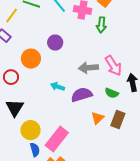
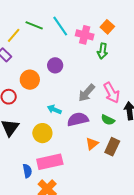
gray arrow: (88, 68) -> (87, 93), turned -48
yellow circle: (31, 130) -> (42, 133), moved
pink rectangle: (57, 139) -> (50, 162), turned 35

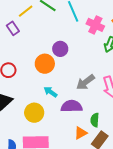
orange circle: (30, 80) -> (45, 64), moved
green semicircle: (108, 120) -> (95, 120), moved, turned 56

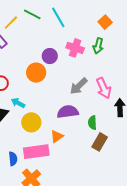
pink cross: (95, 25) -> (75, 48), moved
cyan arrow: (51, 92) -> (18, 103), moved
orange triangle: (81, 133) -> (57, 136), moved

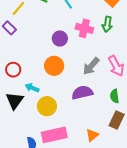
orange circle: (36, 73) -> (54, 66), moved
green semicircle: (92, 123) -> (115, 96), moved
orange triangle: (57, 136) -> (92, 135), moved

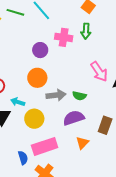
gray arrow: (91, 66) -> (56, 95), moved, turned -132
purple semicircle: (82, 93) -> (74, 118), moved
green semicircle: (115, 96) -> (79, 96), moved, turned -64

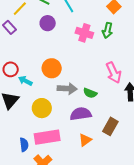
purple circle: (40, 50) -> (48, 23), moved
cyan arrow: (18, 102) -> (25, 81), moved

